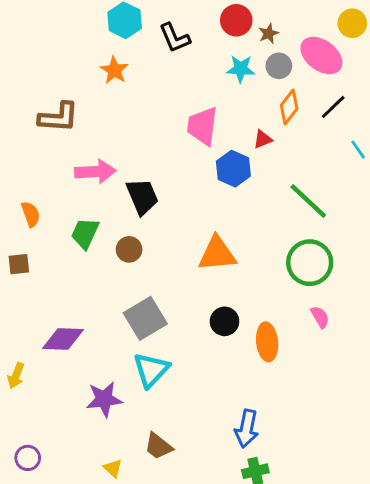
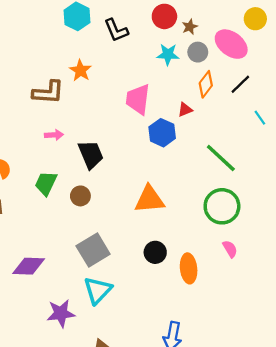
orange star: (114, 70) -> (80, 71), moved
brown L-shape: (59, 117) -> (48, 92), moved
pink arrow: (95, 172) -> (54, 135), size x0.6

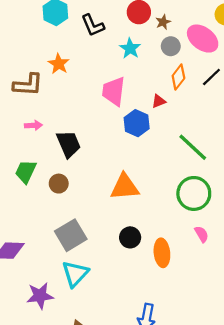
cyan star: (168, 54) -> (130, 48), moved, turned 30

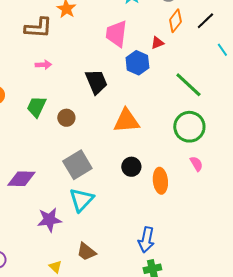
black trapezoid: (69, 144) -> (96, 82), moved

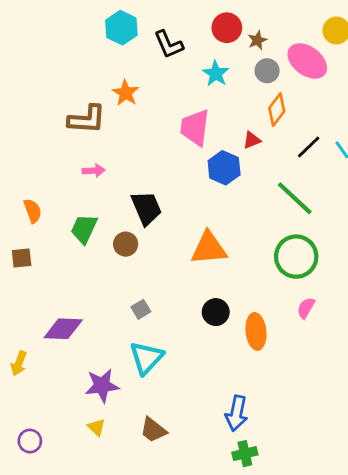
black line: (205, 21) -> (309, 147), moved
black trapezoid: (96, 82) -> (146, 208), moved
pink semicircle: (196, 164) -> (306, 308), turned -119
gray square: (77, 165) -> (141, 309), size x0.5
yellow triangle: (55, 267) -> (96, 427), moved

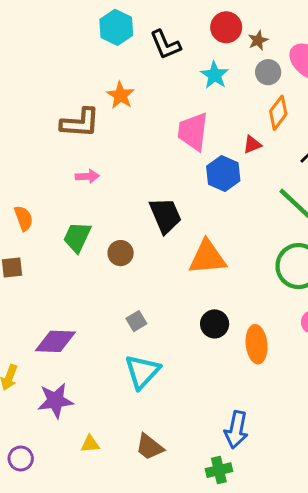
black trapezoid: (146, 208) -> (165, 215), moved
purple star: (102, 386) -> (55, 401), moved
yellow triangle: (96, 427) -> (90, 444), turned -48
green cross: (245, 454) -> (219, 470), moved

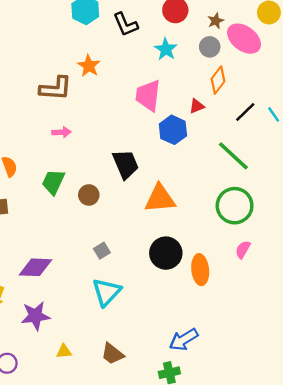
brown star: (258, 40) -> (216, 21), moved
black circle: (215, 324) -> (166, 253), size x1.4
blue arrow: (236, 430) -> (184, 340), turned 48

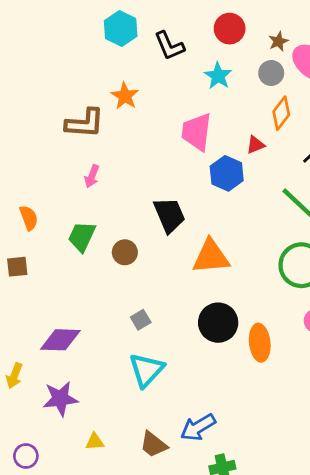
pink arrow: (62, 132) -> (92, 176), turned 114
blue arrow: (184, 340) -> (198, 427), moved

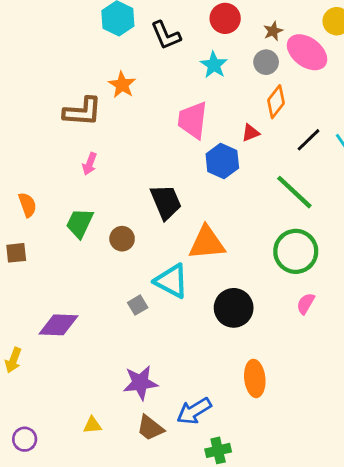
black circle: (218, 323) -> (234, 308), moved
orange ellipse: (260, 343) -> (255, 378), moved
cyan triangle: (146, 370) -> (171, 281), moved, turned -45
purple star: (60, 399) -> (140, 383), moved

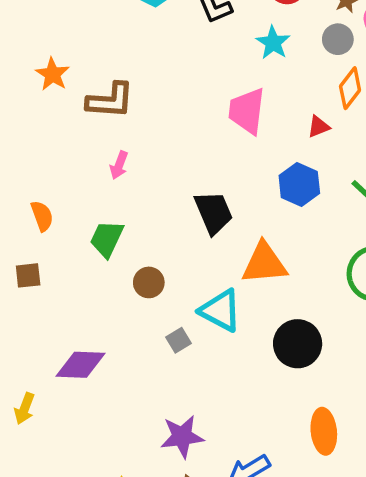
orange star: (122, 85) -> (53, 74), moved
blue hexagon: (222, 161) -> (299, 184), moved
brown circle: (122, 239) -> (149, 282), moved

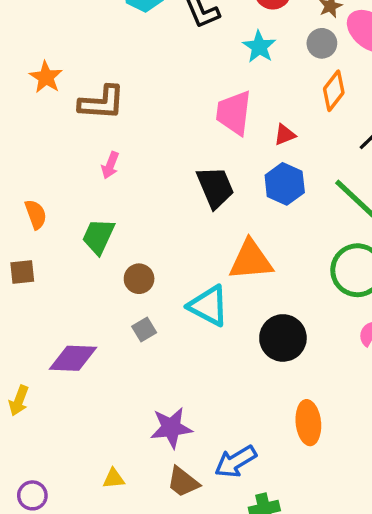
red triangle: (319, 127) -> (285, 135), moved
black trapezoid: (214, 212) -> (215, 187), moved
gray square: (179, 340) -> (144, 330), moved

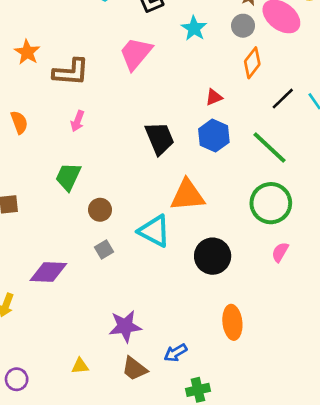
pink trapezoid: (234, 113) -> (136, 54), moved, turned 33
orange semicircle: (36, 214) -> (19, 122), moved
blue arrow: (236, 462) -> (175, 353), size x0.7

